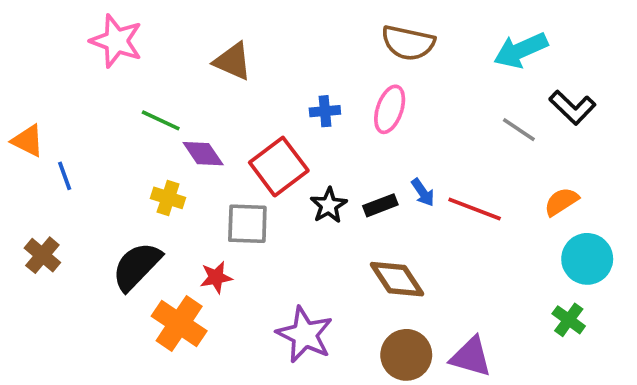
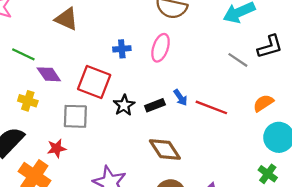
black L-shape: (572, 107) -> (270, 47), turned -60
red square: (279, 167) -> (94, 82), turned -32

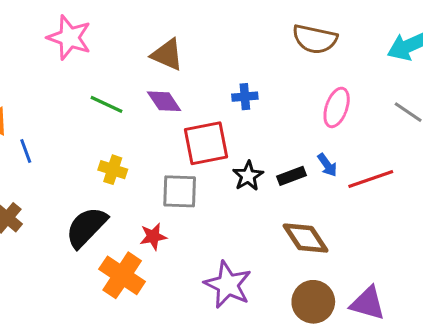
pink ellipse: (161, 48) -> (337, 107), moved
purple diamond: (49, 74) -> (164, 101), moved
red square: (94, 82) -> (206, 143), turned -32
red line: (211, 107) -> (371, 179), turned -40

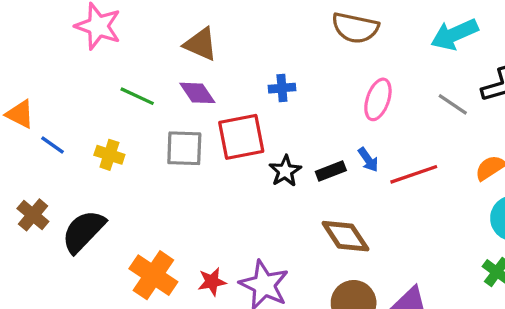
blue line: (26, 151) -> (53, 145), turned -35
yellow cross: (113, 170) -> (109, 155), moved
gray square: (180, 191) -> (184, 148), moved
black semicircle: (86, 227) -> (83, 231), moved
red star: (153, 236) -> (212, 282), moved

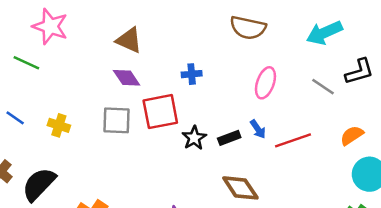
green line: (137, 96) -> (26, 63), moved

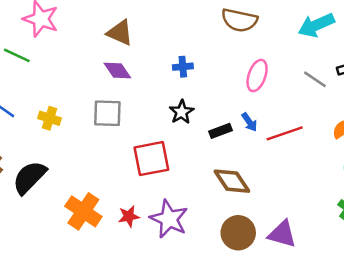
red square: (160, 112) -> (151, 159), moved
black star: (194, 138) -> (182, 112), moved

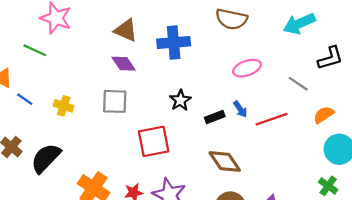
blue cross: (183, 67) -> (174, 43), moved, size x1.8
pink ellipse: (257, 76) -> (247, 68), turned 52
gray line: (315, 79) -> (298, 84), moved

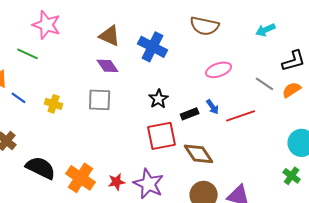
cyan arrow: (299, 24) -> (266, 30), size x0.7
blue cross: (174, 43) -> (153, 47), turned 32
orange semicircle: (324, 115) -> (292, 90), moved
red square: (154, 141) -> (162, 136), moved
black semicircle: (46, 158) -> (41, 168), moved, turned 72

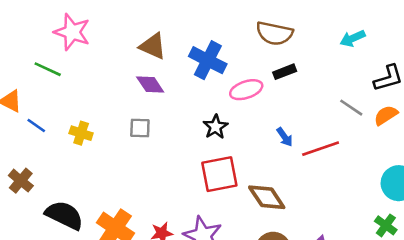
pink ellipse: (219, 70) -> (246, 90), moved
gray square: (100, 100) -> (140, 128), size x0.7
black rectangle: (190, 114) -> (285, 72), moved

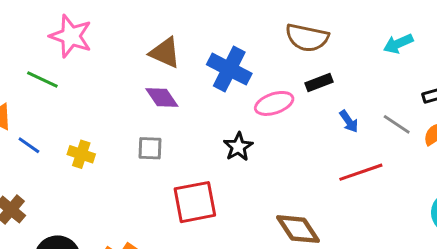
blue arrow: (285, 137) -> (349, 121), moved
red square: (219, 174) -> (195, 202), moved

